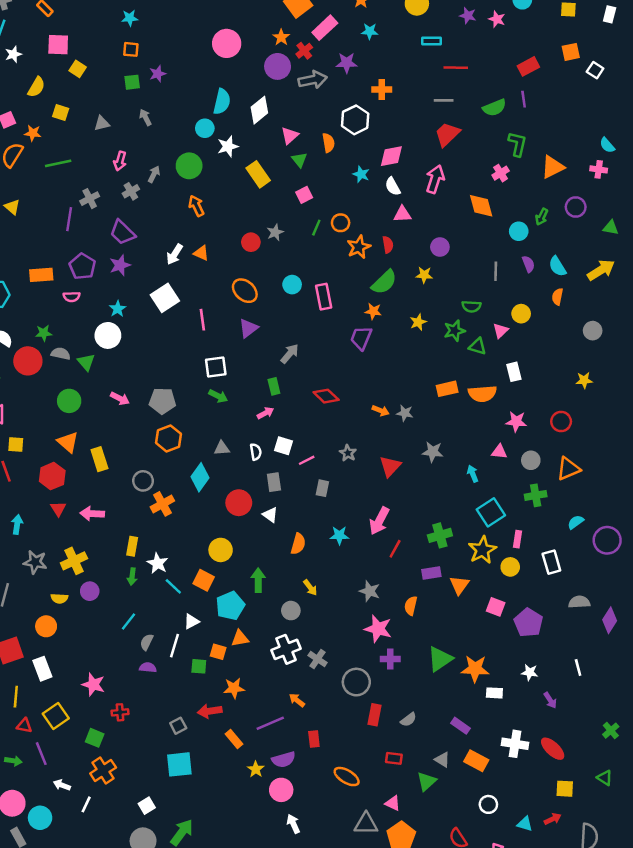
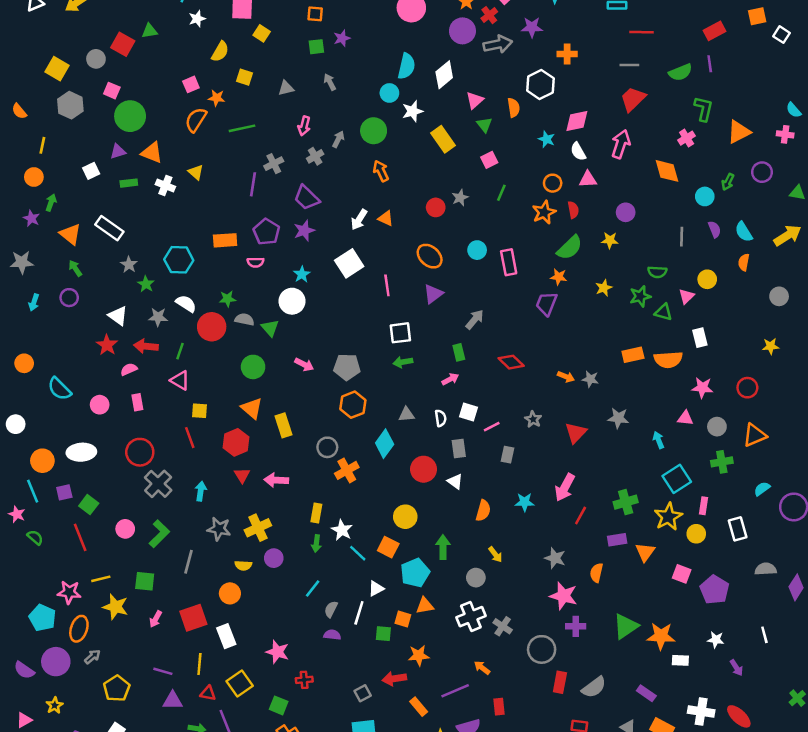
orange circle: (341, 223) -> (553, 183), moved
green arrow: (218, 396) -> (403, 362), turned 144
gray semicircle: (408, 720) -> (594, 687), size x1.5

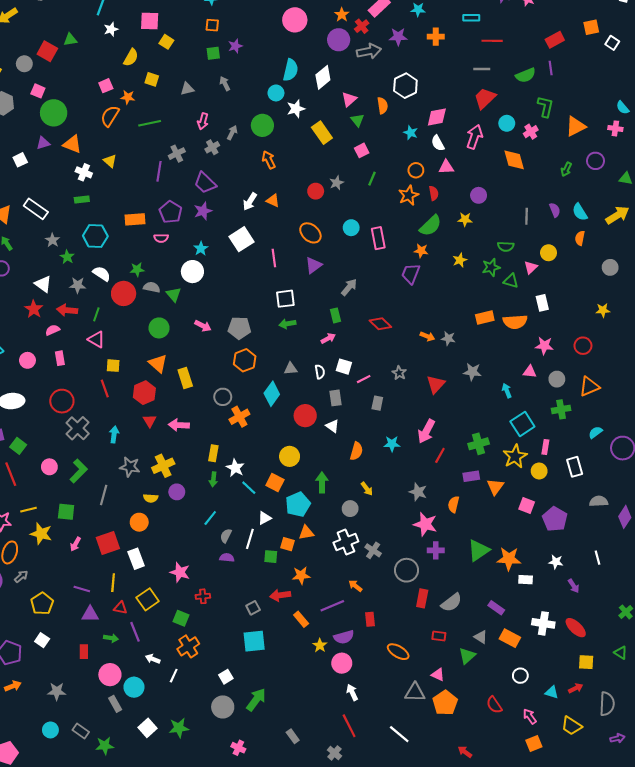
orange cross: (567, 54) -> (436, 37), moved
green rectangle: (129, 183) -> (82, 200), moved
cyan circle: (705, 196) -> (507, 123), moved

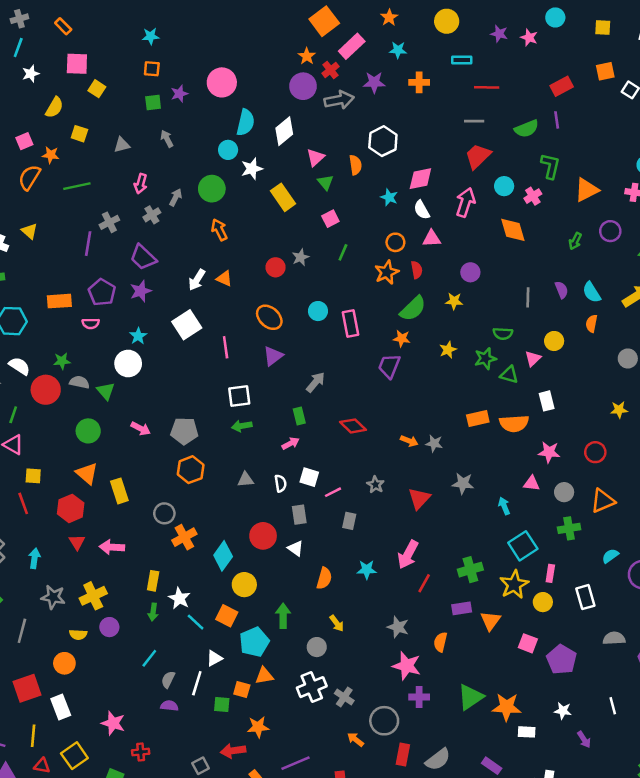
pink circle: (295, 20) -> (222, 82), moved
cyan diamond: (272, 394) -> (223, 556), moved
orange arrow: (355, 586) -> (355, 739), moved

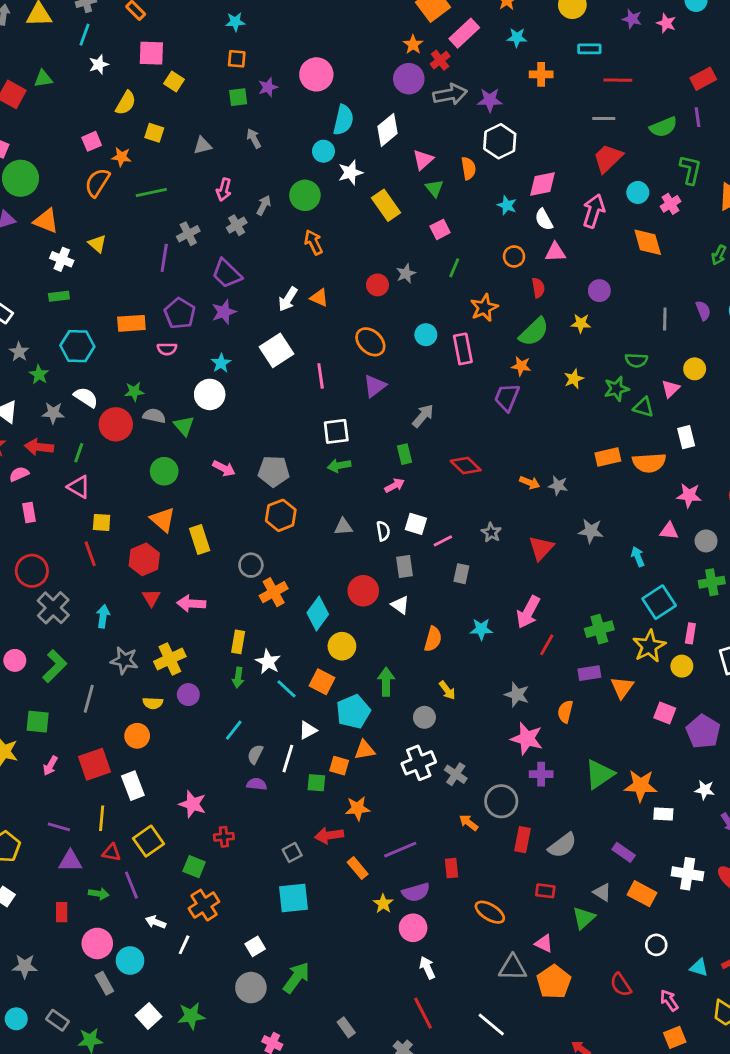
purple star: (374, 82) -> (490, 100), moved
orange star: (387, 272) -> (484, 308), moved

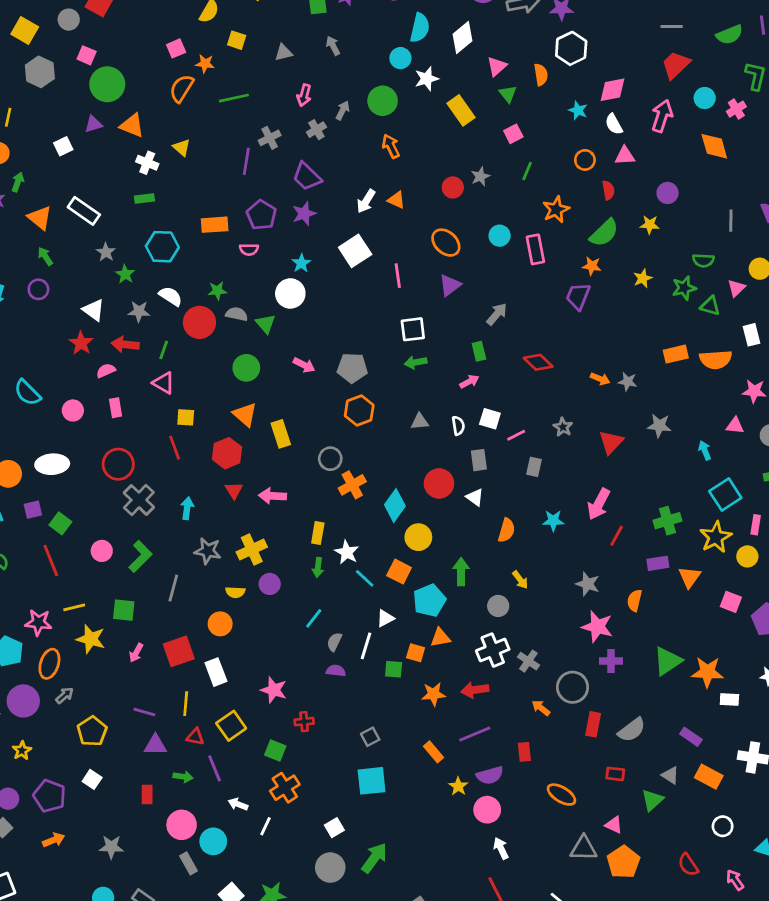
red arrow: (329, 835) -> (475, 690), moved

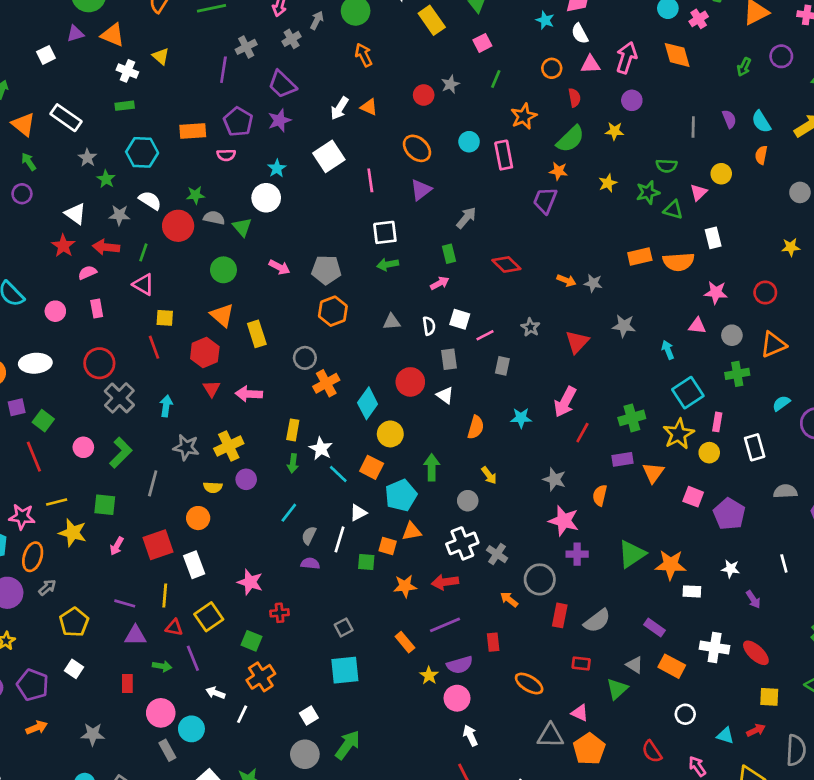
pink arrow: (662, 116) -> (626, 58), moved

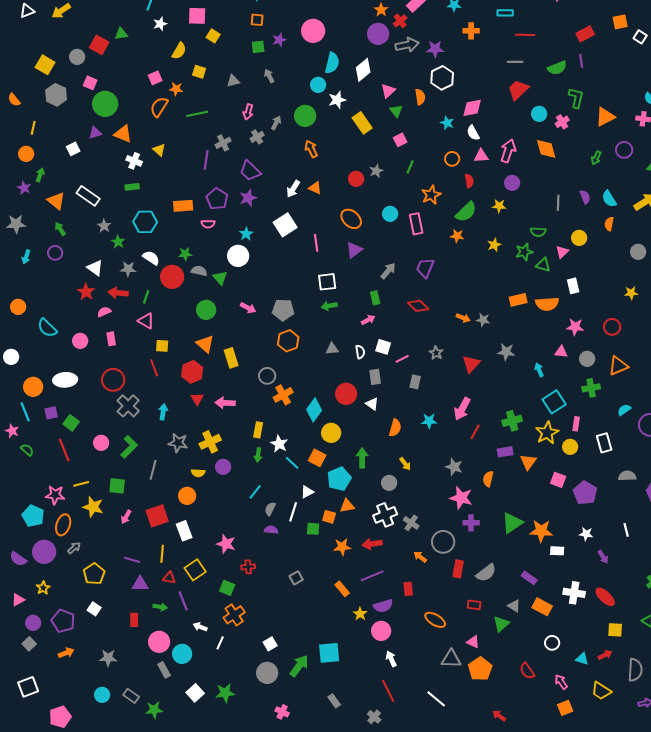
purple trapezoid: (545, 200) -> (425, 268), moved
cyan square: (345, 670) -> (329, 653), moved

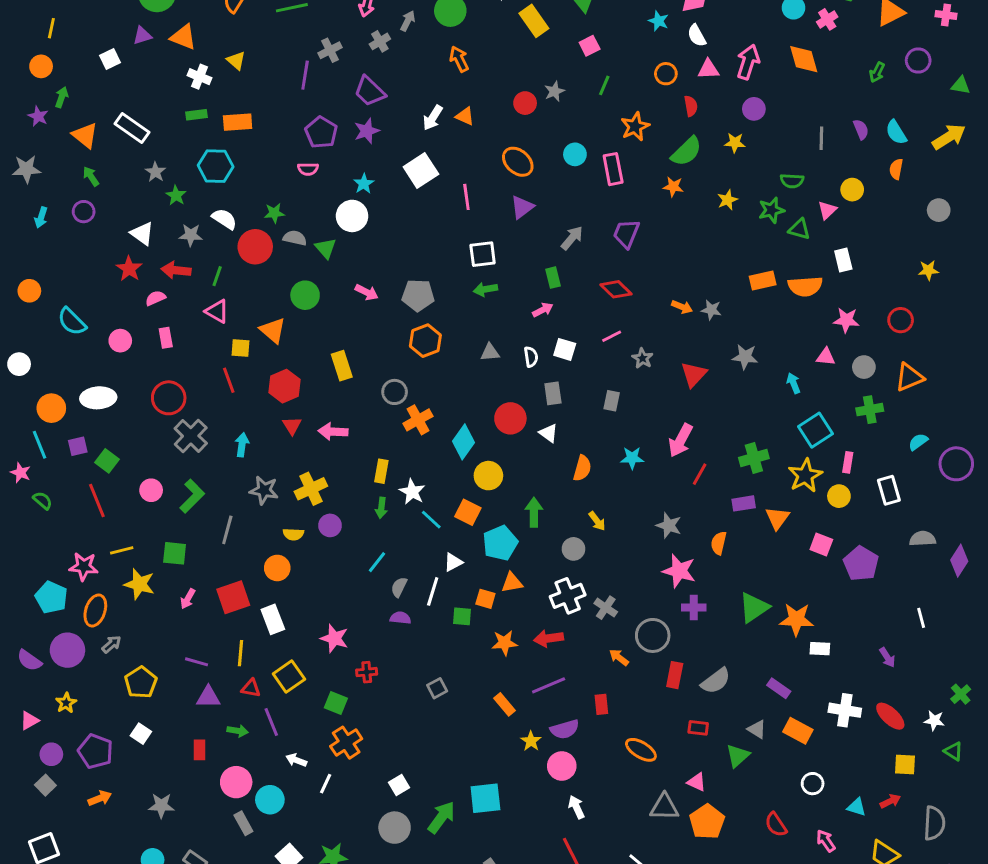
orange rectangle: (183, 206) -> (238, 122), moved
orange triangle: (205, 344) -> (273, 330), moved
pink line: (402, 359) -> (612, 336), moved
white star: (586, 534) -> (934, 721), moved

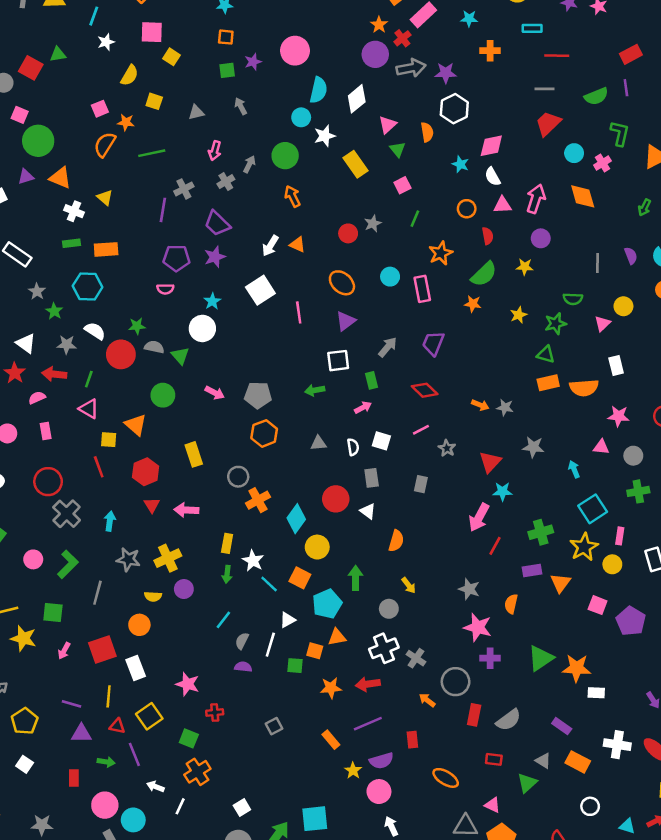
purple pentagon: (321, 132) -> (176, 258), turned -30
green triangle: (799, 229) -> (546, 354), moved
white square: (483, 254) -> (338, 361), moved
cyan star: (632, 458) -> (502, 491), moved

